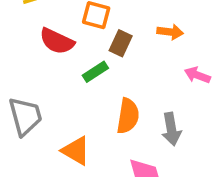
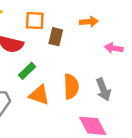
green rectangle: (95, 72) -> (27, 71), moved
orange triangle: (76, 151) -> (39, 95), moved

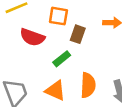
green rectangle: (27, 71) -> (62, 59), moved

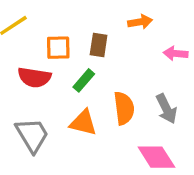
orange square: (58, 16) -> (58, 48), moved
red semicircle: (32, 37) -> (34, 77), moved

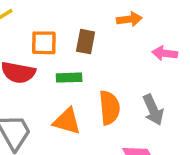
green rectangle: (84, 80) -> (69, 78), turned 45

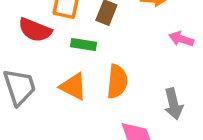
gray arrow: (153, 110) -> (173, 104), moved

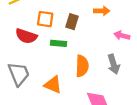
orange triangle: (73, 87) -> (53, 85), moved
gray arrow: (173, 104) -> (114, 64), moved

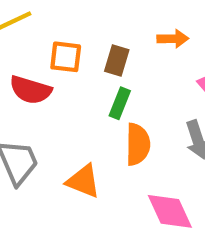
green rectangle: (58, 43) -> (120, 103), moved, turned -72

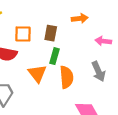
orange triangle: (83, 181) -> (37, 73), moved, turned 36

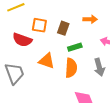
green rectangle: (55, 56) -> (75, 47), moved, turned 48
orange triangle: (37, 73) -> (47, 61), turned -42

